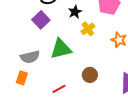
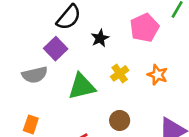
yellow cross: (88, 29) -> (120, 73), moved
gray semicircle: (30, 57) -> (35, 75), moved

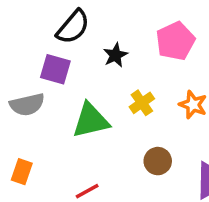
purple square: (56, 49) -> (55, 69), turned -30
brown circle: (120, 120) -> (158, 161), moved

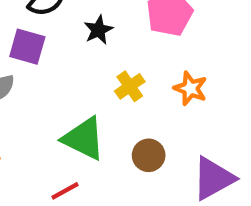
green triangle: (91, 120) -> (84, 139), moved, turned 39

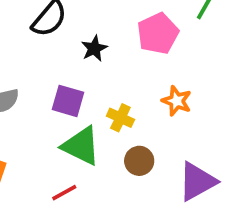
purple square: (27, 47) -> (68, 101), moved
yellow cross: (130, 86) -> (120, 118), moved, turned -30

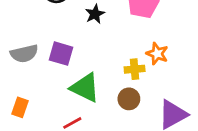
purple square: (68, 101) -> (61, 54), moved
yellow cross: (120, 118) -> (135, 69), moved, turned -30

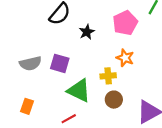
orange star: (157, 54) -> (125, 58), moved
yellow cross: (135, 69) -> (108, 76), moved

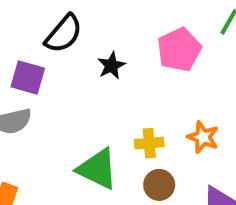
orange star: (125, 58) -> (203, 137), moved
purple square: (60, 63) -> (28, 77), moved

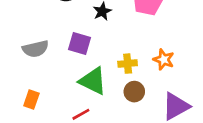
purple square: (28, 77) -> (80, 43), moved

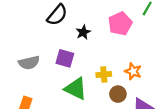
brown circle: (134, 92) -> (118, 94), moved

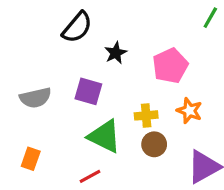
pink pentagon: (120, 24) -> (170, 66), moved
brown circle: (118, 94) -> (154, 144), moved

